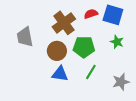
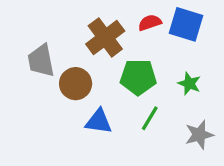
green star: (117, 42) -> (189, 84), moved
brown circle: (57, 51) -> (76, 84), moved

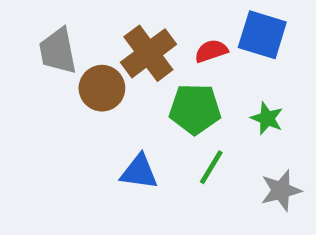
red semicircle: (150, 23) -> (211, 51), moved
gray trapezoid: (41, 61) -> (58, 51), moved
brown circle: (76, 84) -> (102, 88), moved

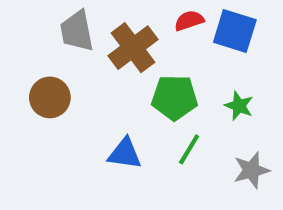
gray trapezoid: (58, 51) -> (77, 31), moved
red semicircle: (211, 51) -> (189, 21), moved
brown circle: (102, 88) -> (50, 97), moved

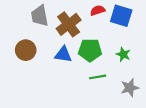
green line: (189, 149) -> (98, 77), turned 49
blue triangle: (125, 154) -> (63, 54), moved

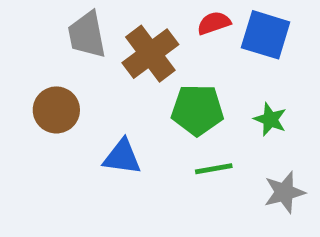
blue triangle: (63, 54) -> (122, 157), moved

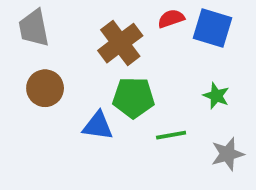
gray trapezoid: (87, 35) -> (34, 28), moved
green pentagon: (197, 110) -> (133, 98), moved

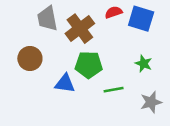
gray trapezoid: (34, 28) -> (47, 19), moved

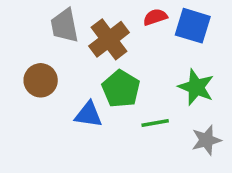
green star: (144, 63) -> (196, 87), size x1.5
green pentagon: (89, 65) -> (121, 89), turned 30

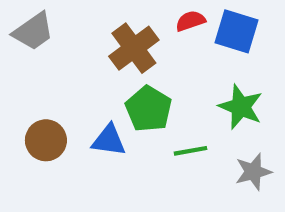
gray trapezoid: (65, 26) -> (33, 31), moved, turned -114
brown circle: (41, 80) -> (46, 140), moved

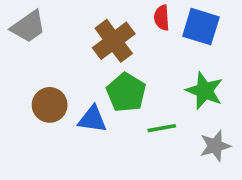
red semicircle: (190, 21) -> (162, 18), turned -75
brown circle: (46, 140) -> (50, 105), moved

